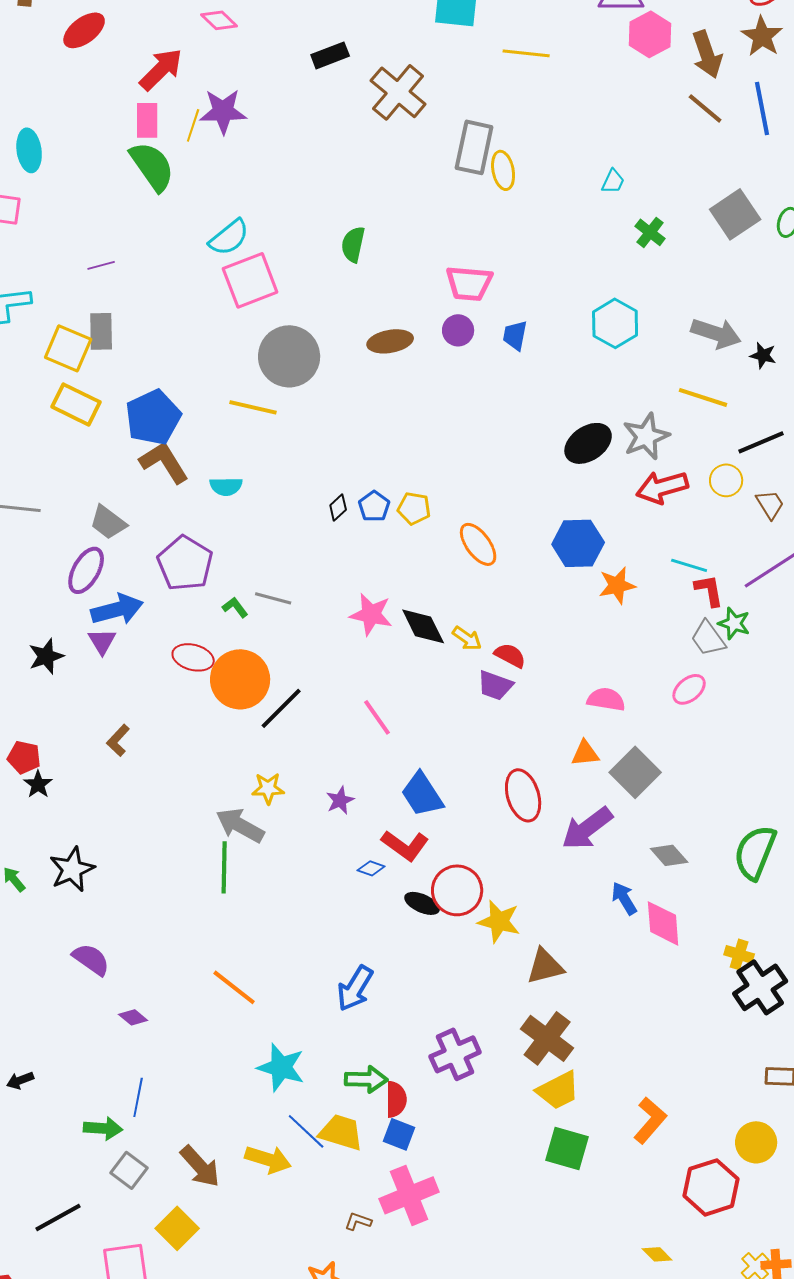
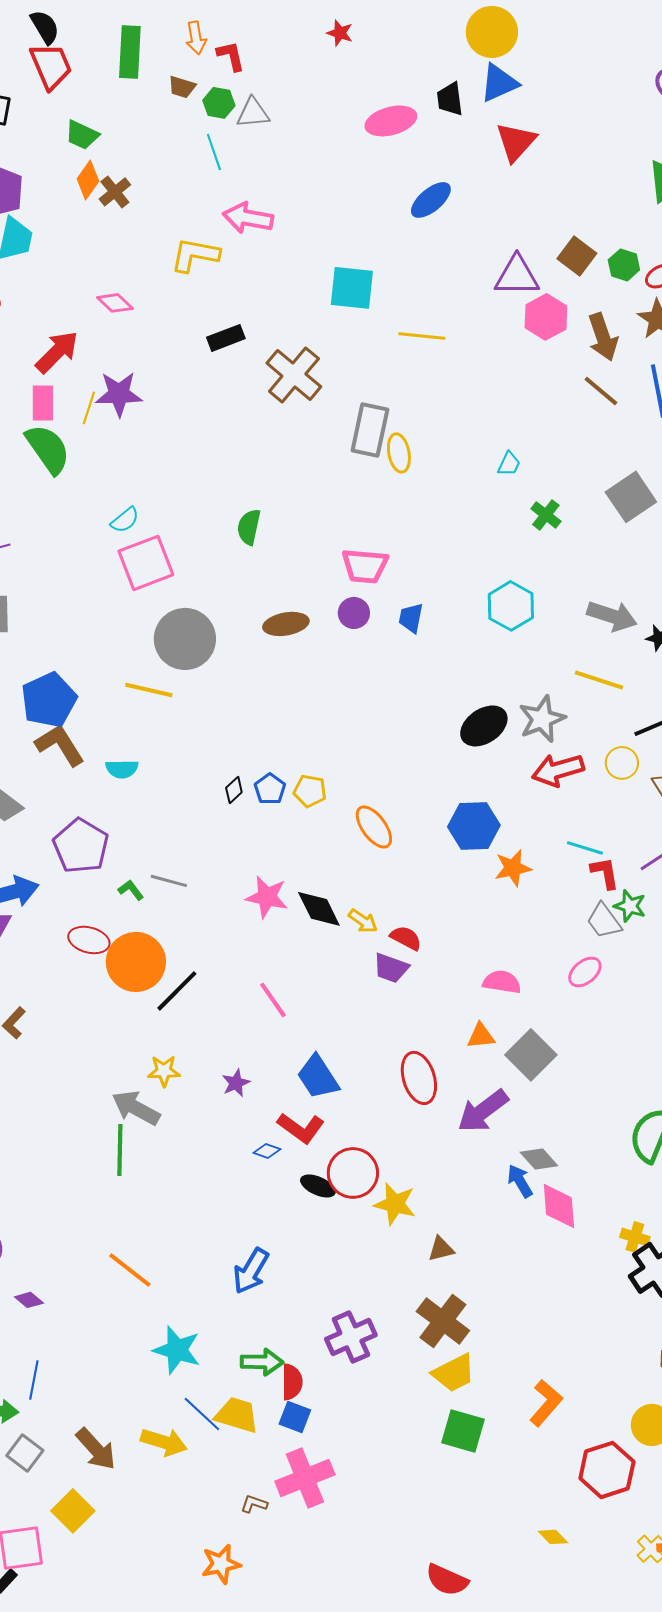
cyan semicircle: (229, 237) -> (125, 520), size x0.7
gray diamond: (669, 855) -> (539, 1159), moved
brown triangle: (545, 966) -> (441, 1249), size x0.7

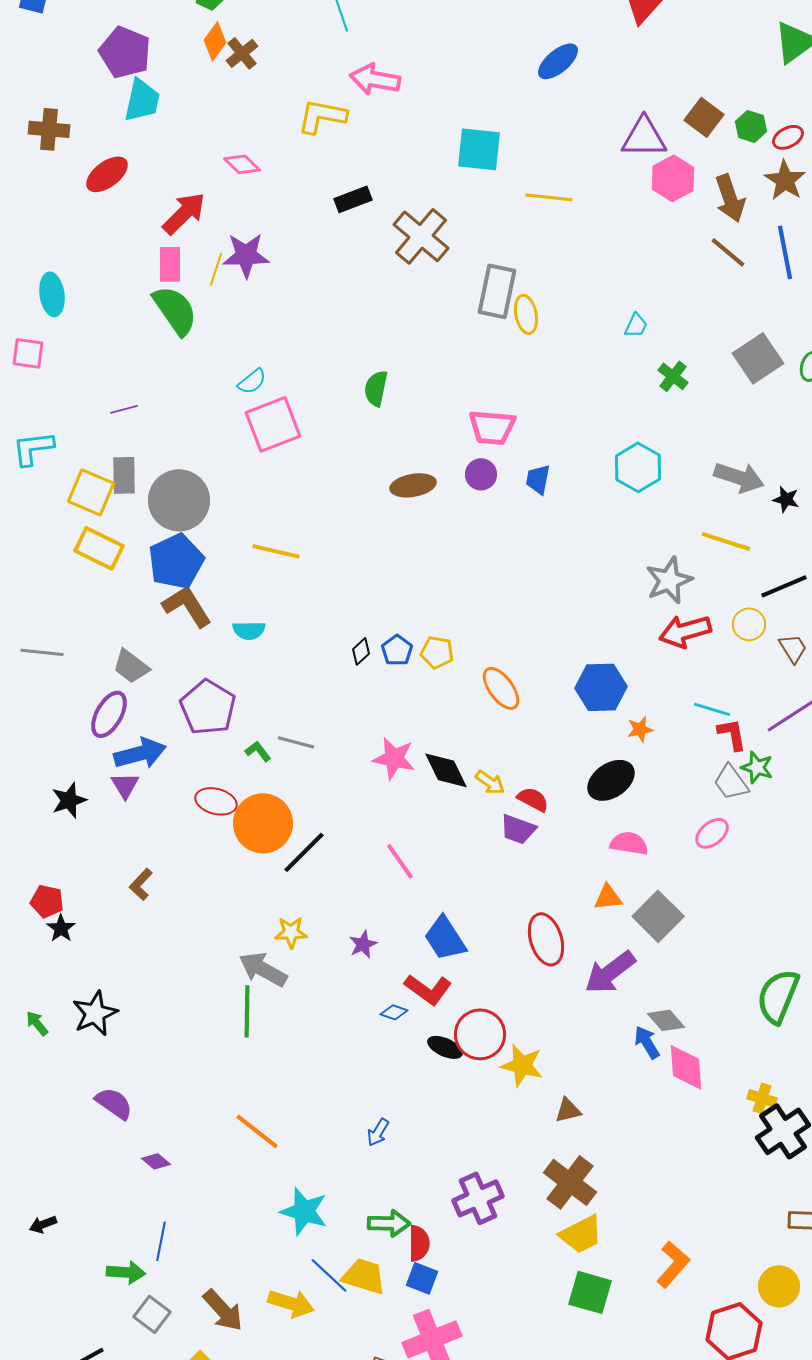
gray circle: (185, 639) -> (179, 500), moved
black ellipse: (484, 726) -> (611, 780), moved
orange star: (513, 868) -> (640, 729), size x0.7
blue arrow: (251, 1271) -> (378, 1132), size x0.6

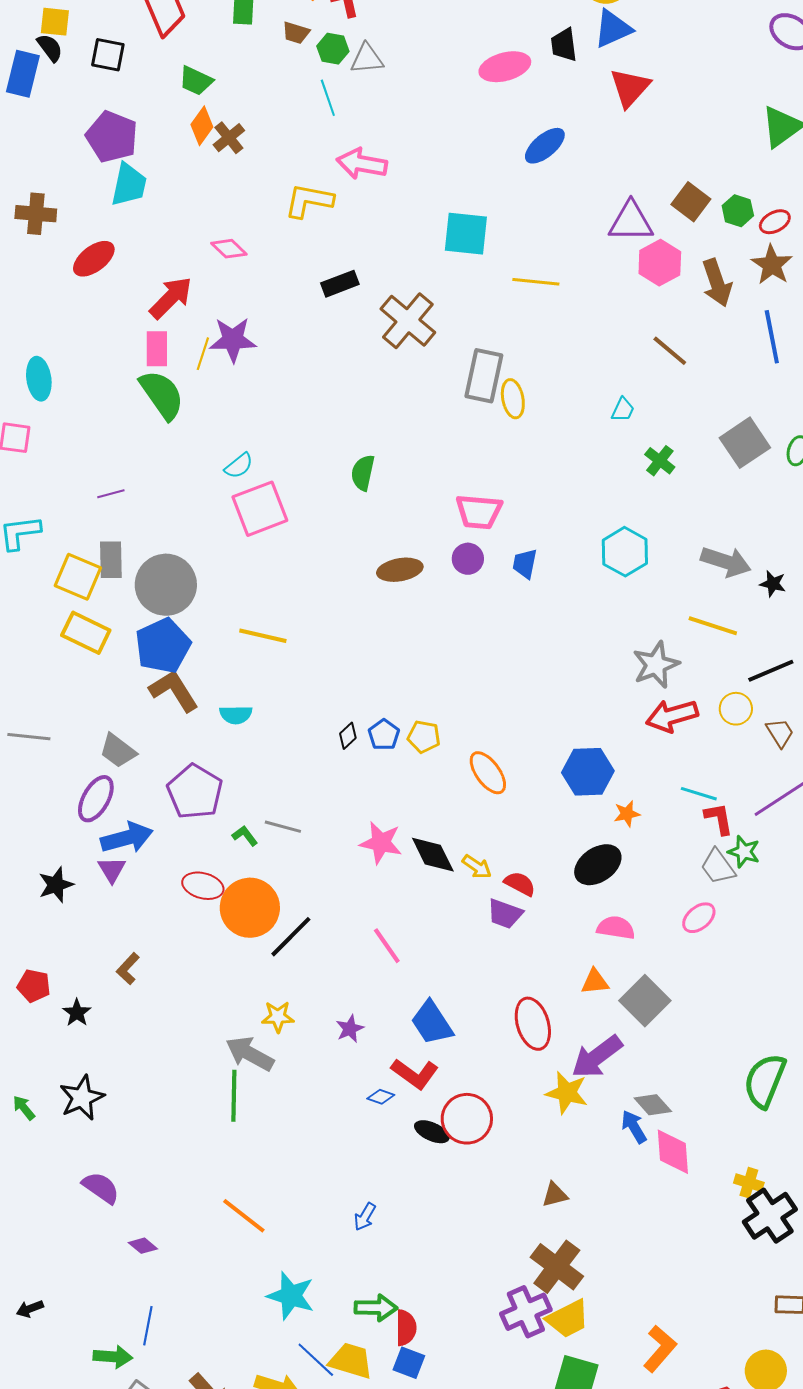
brown line: (728, 252) -> (670, 351), moved
black star: (61, 928) -> (77, 1013), moved
yellow star: (522, 1065) -> (567, 1093), moved
purple cross: (478, 1198) -> (526, 1312), moved

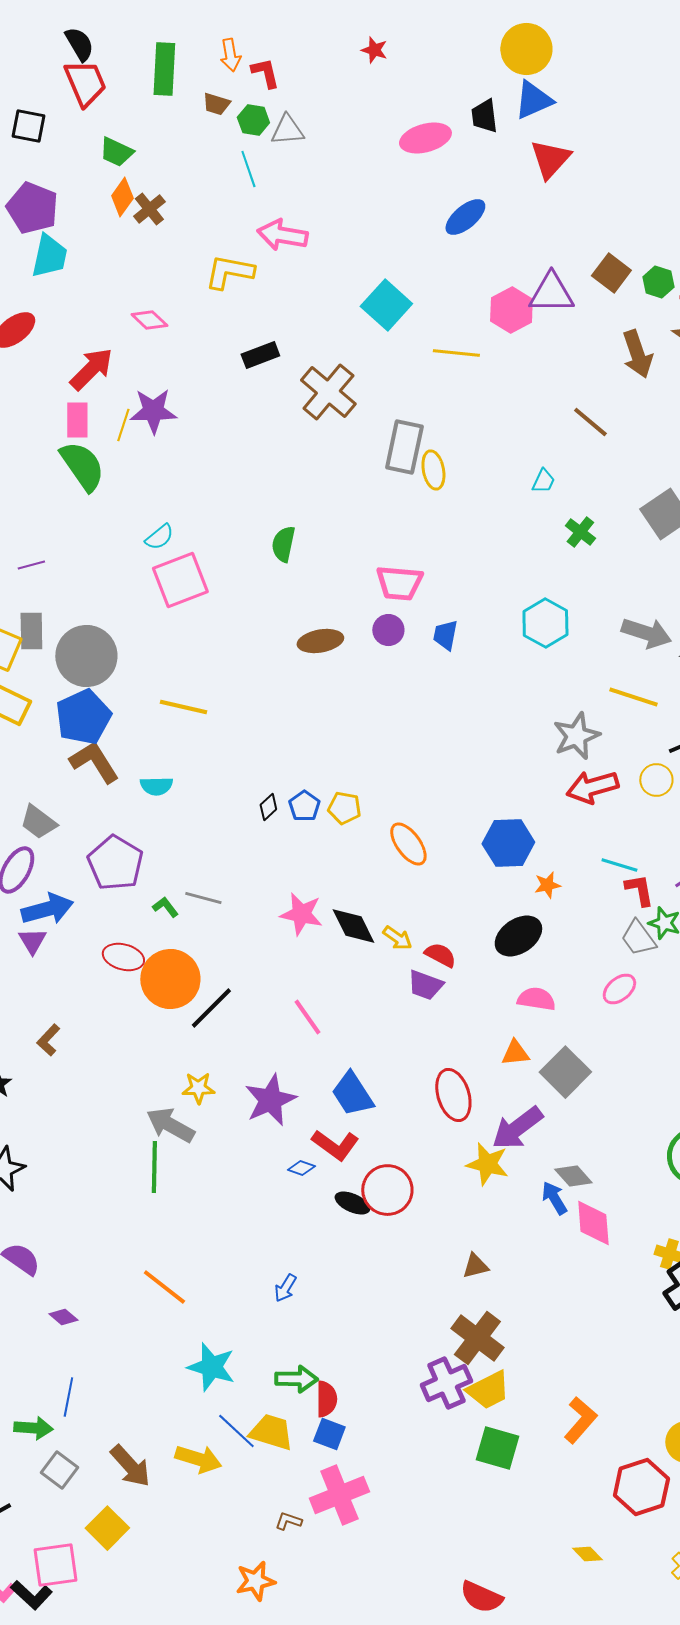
cyan square: (466, 234) -> (386, 305), turned 36
pink hexagon: (660, 263) -> (511, 310), moved
purple star: (350, 1029) -> (270, 1100), size x1.8

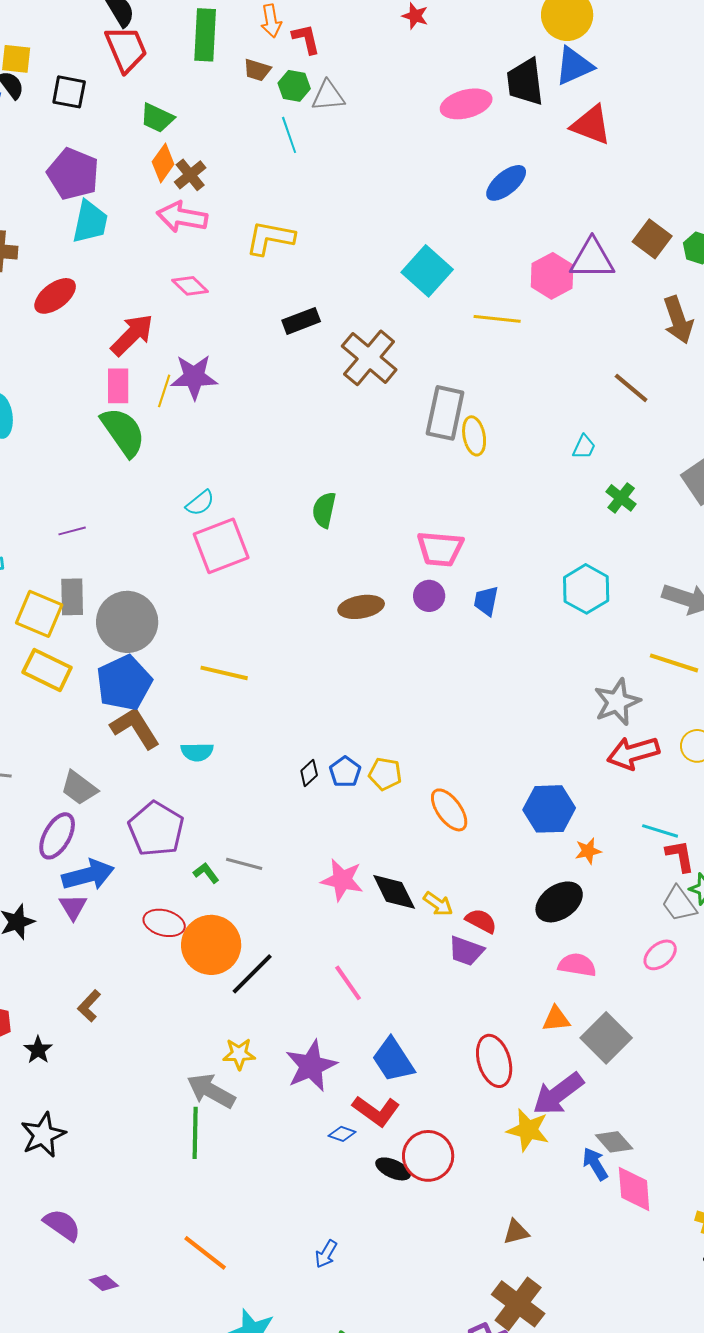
black trapezoid: (484, 116) -> (525, 82), size x1.4
red triangle: (550, 159) -> (591, 125), turned -51
pink arrow: (282, 235) -> (182, 217), moved

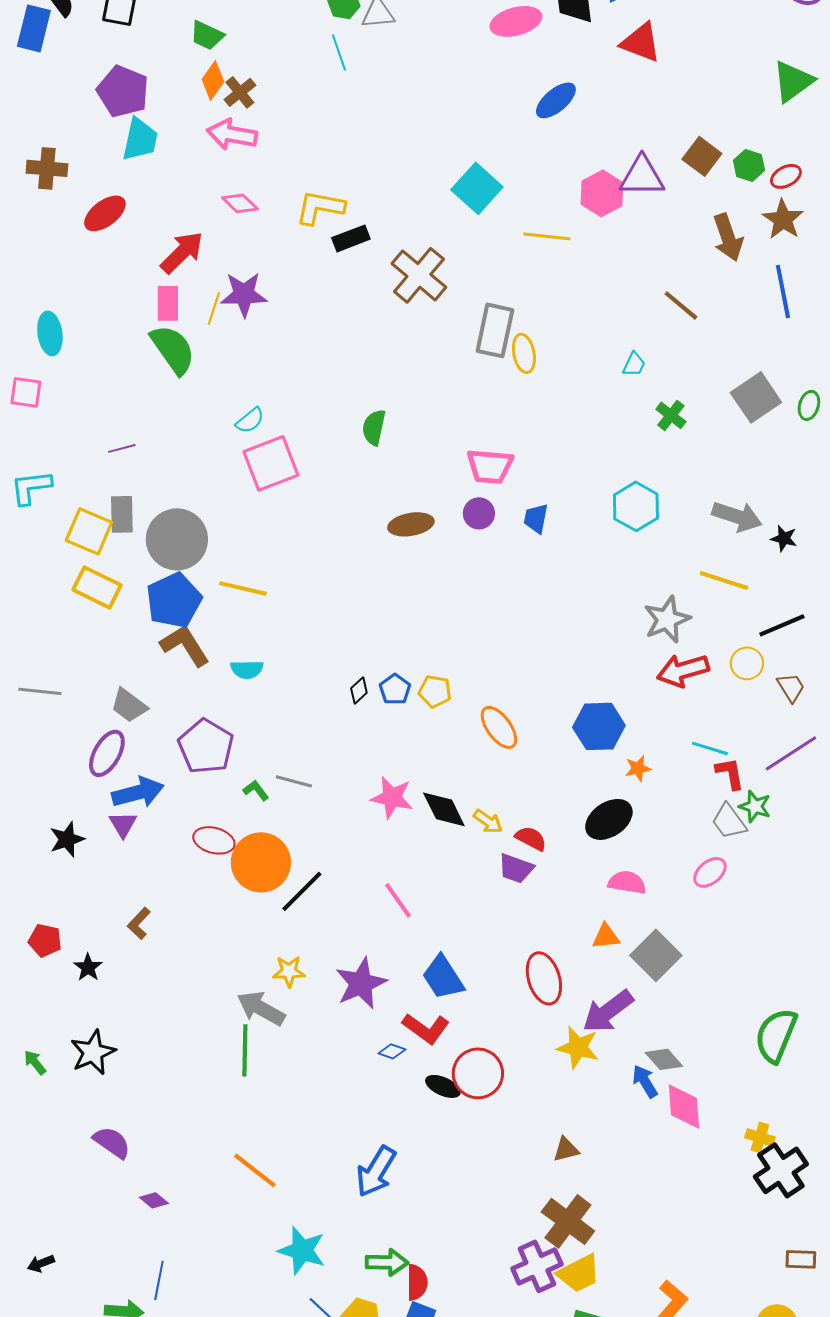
yellow L-shape: (270, 238) -> (320, 207), moved
yellow line: (224, 673) -> (243, 588), moved
blue arrow: (326, 1254) -> (376, 1171), size x1.8

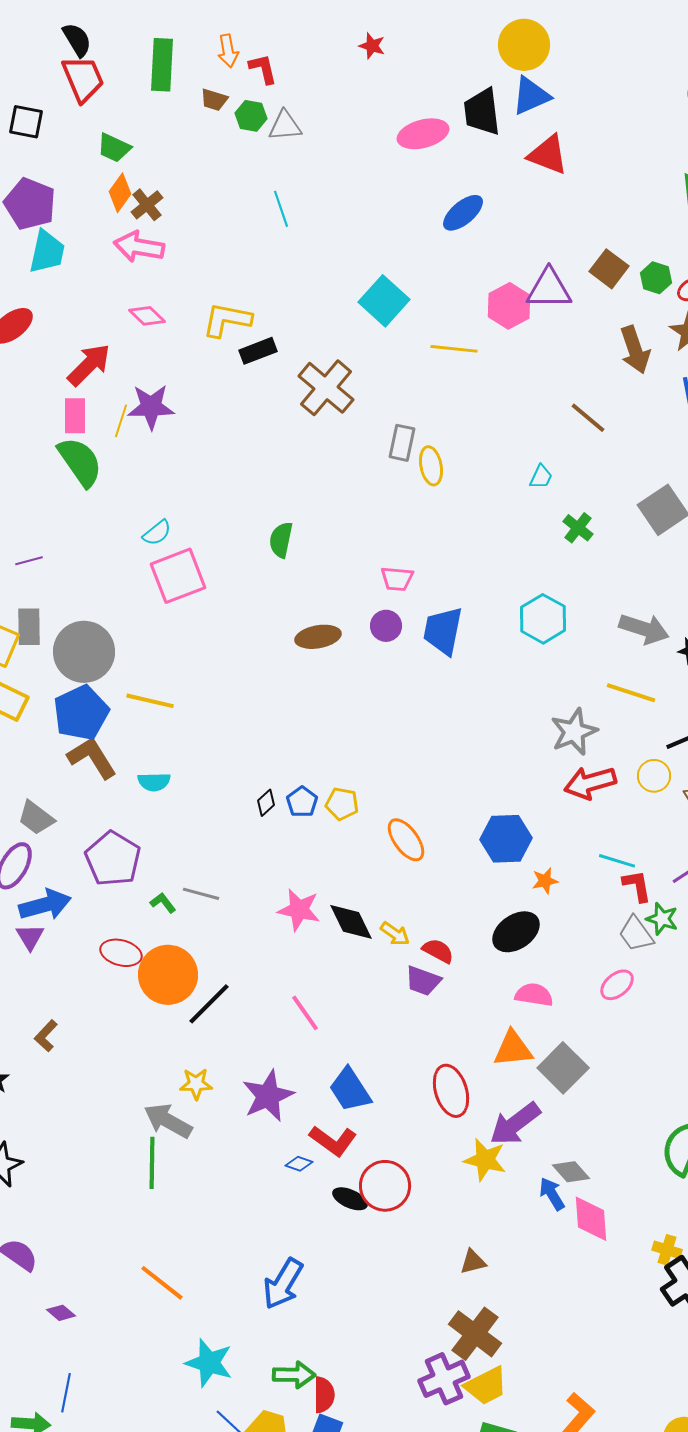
cyan line: (339, 52) -> (281, 209), moved
gray rectangle: (495, 330) -> (402, 443), size x0.7
pink trapezoid: (490, 466) -> (397, 579), size x0.7
blue trapezoid: (536, 518) -> (443, 631), size x1.6
orange triangle: (606, 936) -> (513, 1049), size x1.4

